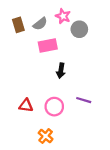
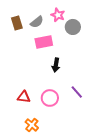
purple line: (84, 100) -> (77, 92), turned 32
orange cross: (46, 136) -> (32, 125), moved

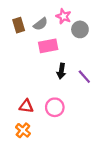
purple line: (77, 92) -> (84, 77), moved
orange cross: (32, 125) -> (23, 130), moved

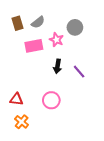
pink star: (64, 16) -> (56, 40), moved
pink rectangle: (48, 46) -> (34, 46), moved
red triangle: (26, 106) -> (16, 99), moved

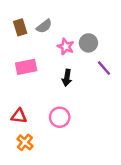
gray circle: (75, 27) -> (88, 43), moved
pink rectangle: (34, 46) -> (26, 67), moved
purple line: (79, 72) -> (104, 68), moved

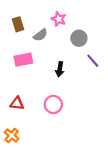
gray semicircle: (44, 26) -> (40, 35), moved
pink star: (66, 47) -> (59, 19), moved
orange cross: (25, 142) -> (12, 135), moved

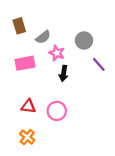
pink star: (59, 19) -> (57, 53), moved
red triangle: (17, 103) -> (28, 106), moved
orange cross: (12, 135) -> (27, 137), moved

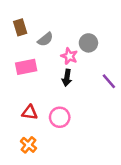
pink star: (57, 53) -> (69, 56), moved
purple line: (99, 64) -> (109, 81), moved

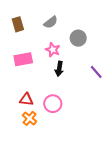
gray semicircle: (45, 39) -> (51, 22), moved
pink star: (69, 56) -> (53, 50), moved
orange cross: (29, 145) -> (30, 118), moved

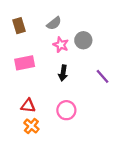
pink star: (53, 50) -> (61, 45), moved
pink circle: (53, 104) -> (66, 110), moved

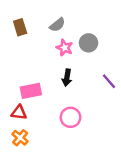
pink rectangle: (25, 63) -> (31, 91), moved
red triangle: (28, 106) -> (19, 113), moved
orange cross: (31, 126) -> (20, 138), moved

